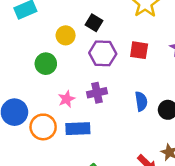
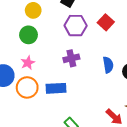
yellow circle: (66, 35) -> (33, 10), moved
red square: (139, 50) -> (106, 22), turned 35
pink star: (67, 99) -> (28, 63), moved

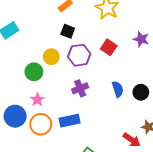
yellow circle: (33, 10) -> (51, 57), moved

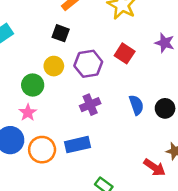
black square: (68, 31) -> (61, 33), moved
pink star: (37, 100) -> (28, 113), moved

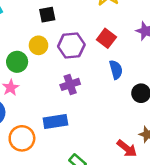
black square: (61, 33) -> (47, 15), turned -35
blue semicircle: (136, 105) -> (116, 70), moved
orange circle: (42, 150) -> (22, 138), moved

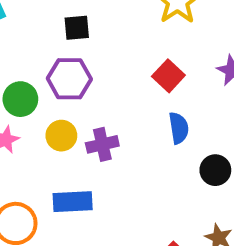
yellow circle: (38, 45) -> (61, 136), moved
purple hexagon: (71, 45) -> (69, 79), moved

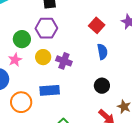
purple cross: (102, 144) -> (64, 61), turned 35
black circle: (215, 170) -> (102, 86), moved

